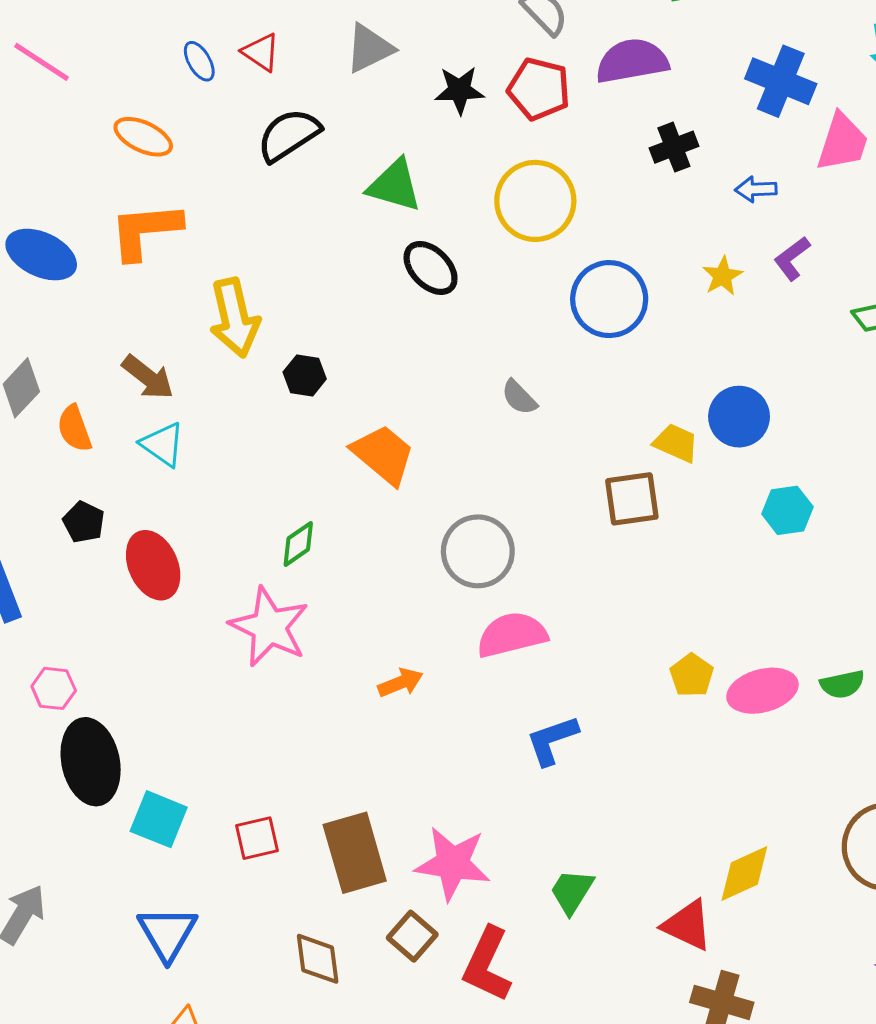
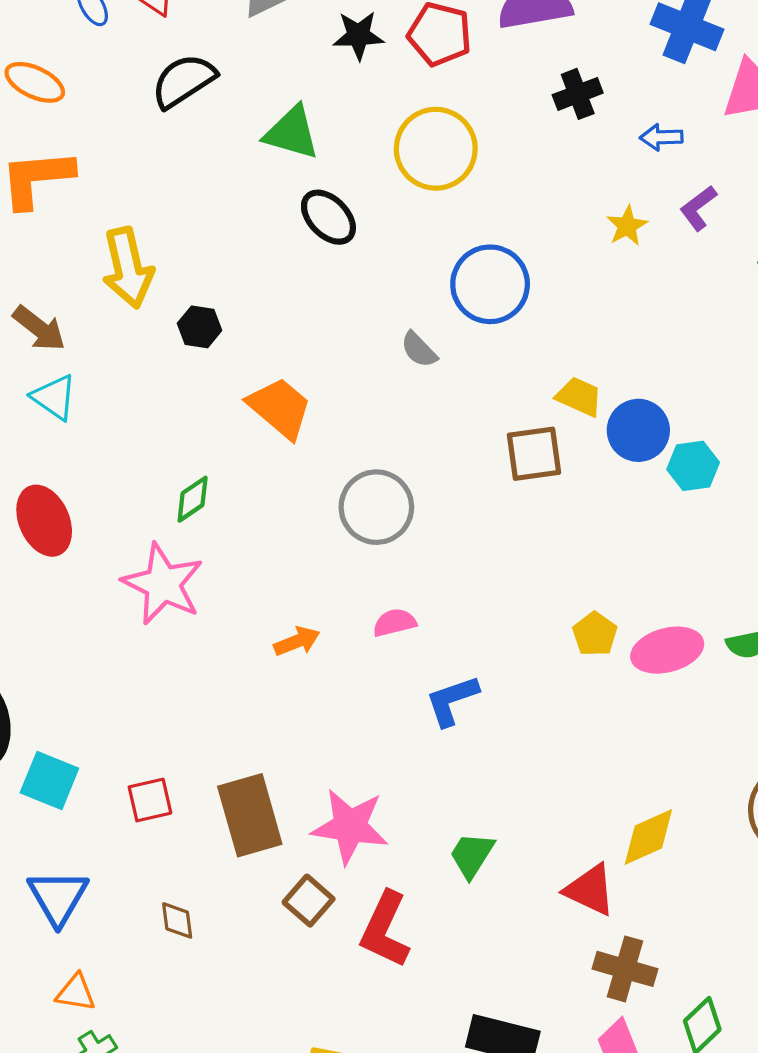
blue circle: (609, 299) -> (490, 284), moved
blue circle: (739, 417) -> (638, 430), moved
pink semicircle: (512, 635) -> (395, 623), moved, size x0.6
brown diamond: (318, 959) -> (177, 920), moved, size x0.7

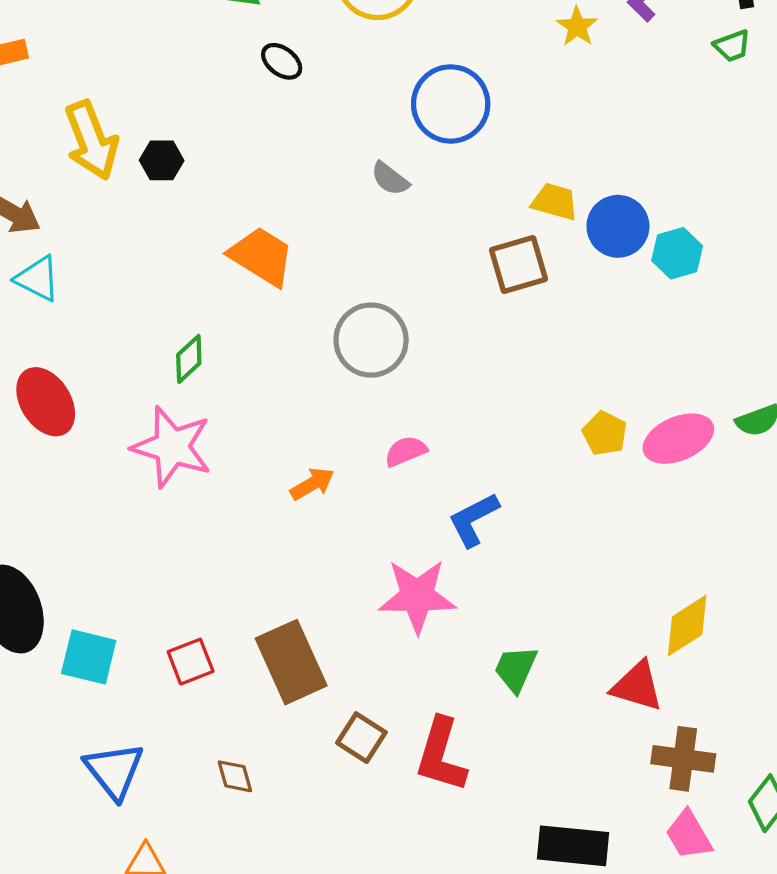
black ellipse: (328, 217) -> (282, 61), size x0.7
black hexagon: (200, 327) -> (162, 160), moved
pink star: (350, 826) -> (417, 596), moved

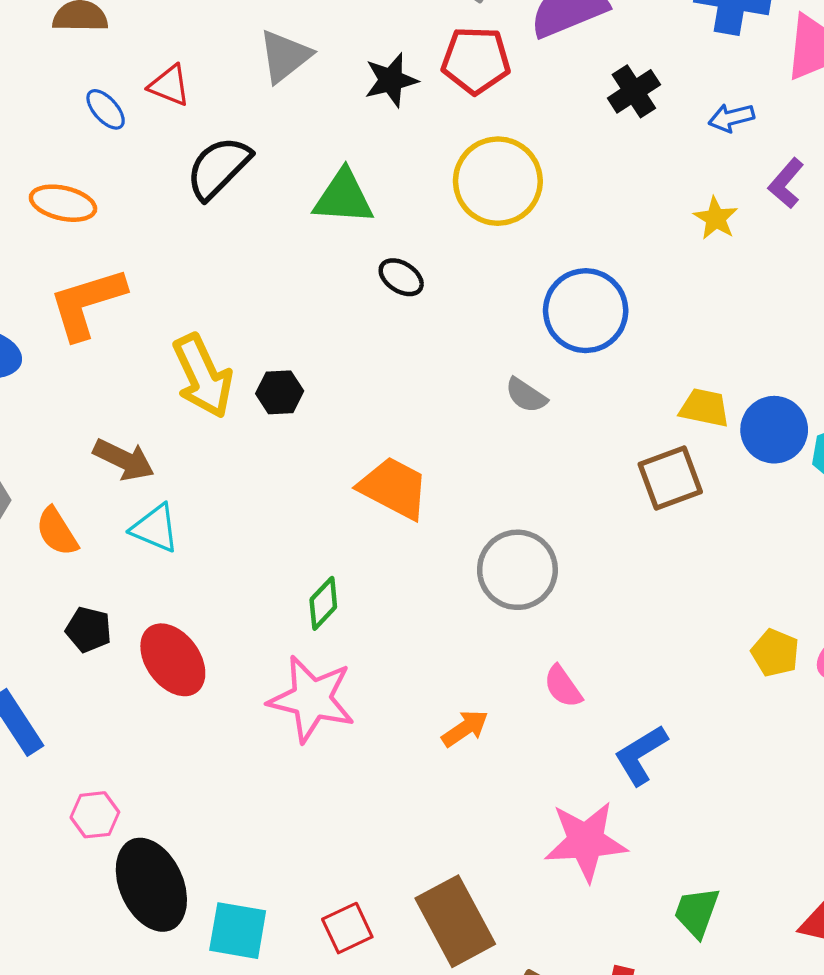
pink semicircle: (406, 451) -> (563, 687), turned -99

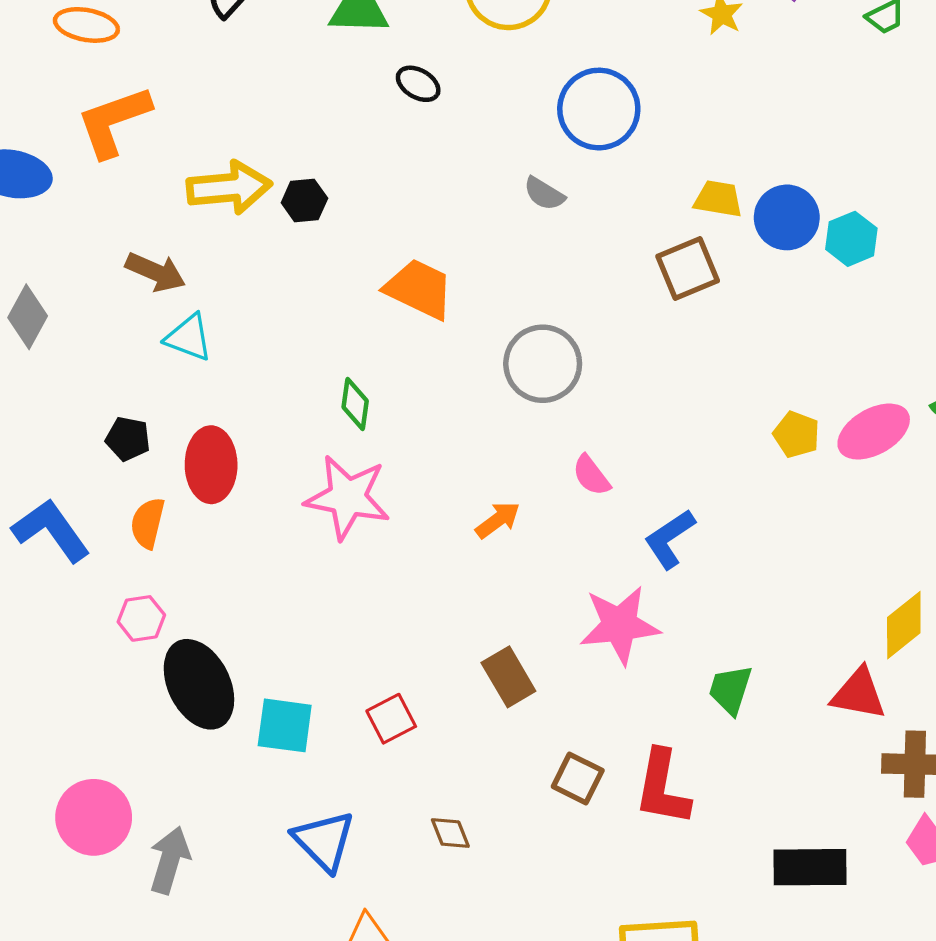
yellow arrow: (203, 376) -> (229, 188), turned -68
orange semicircle: (57, 532) -> (148, 523), moved, turned 48
green diamond: (323, 603) -> (355, 404), turned -33
red ellipse: (173, 660) -> (211, 465), turned 38
brown rectangle: (455, 921) -> (508, 677), moved, size x0.7

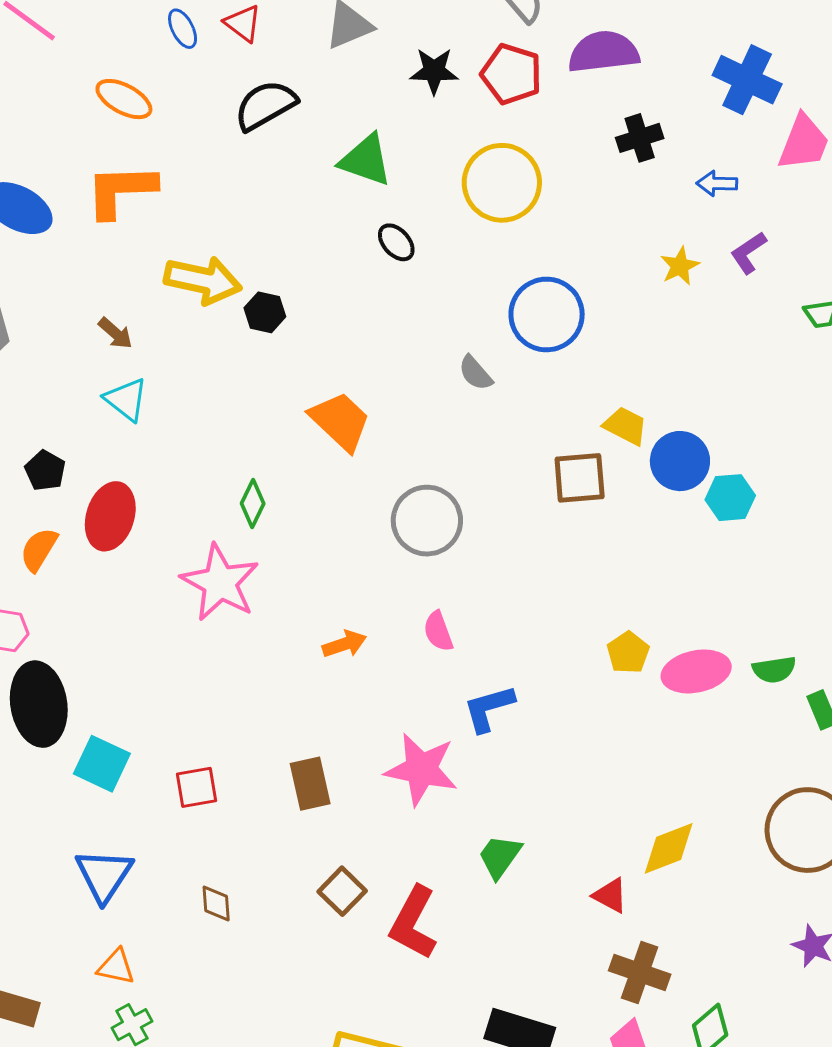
brown arrow: (156, 272) -> (115, 333), size x0.7
red triangle: (859, 694) -> (610, 896), size x0.7

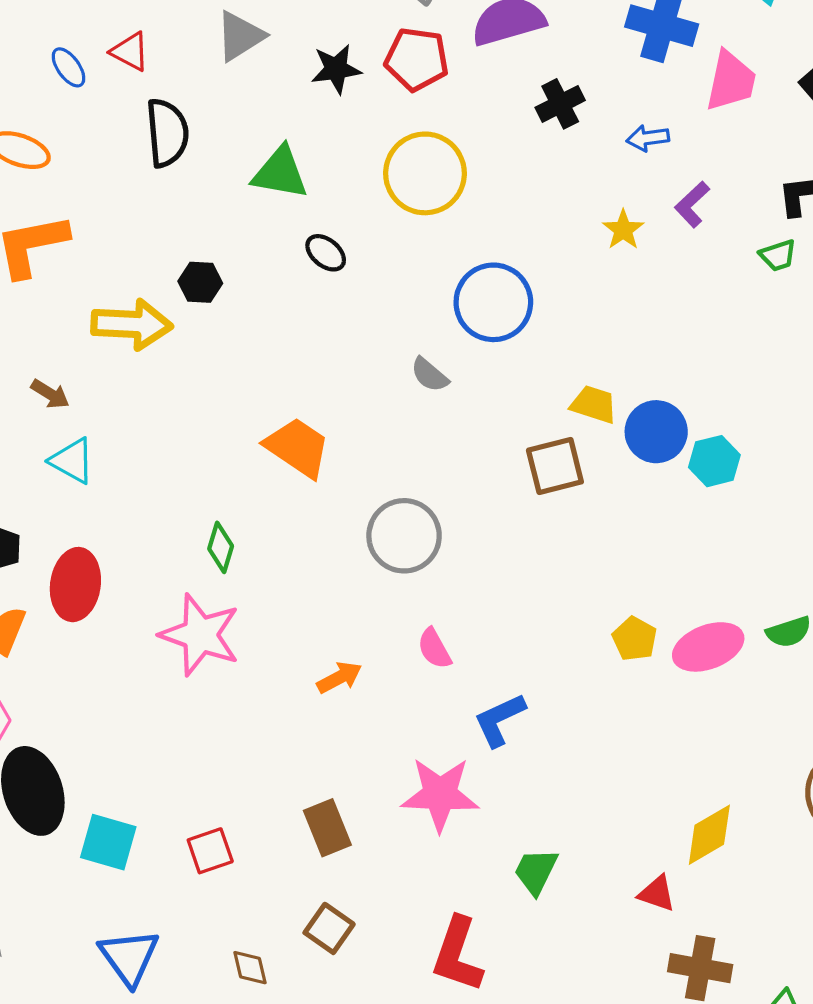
black semicircle: (265, 105) -> (167, 133), turned 124
black hexagon: (265, 312) -> (200, 282), moved
brown square: (342, 891) -> (329, 928), moved

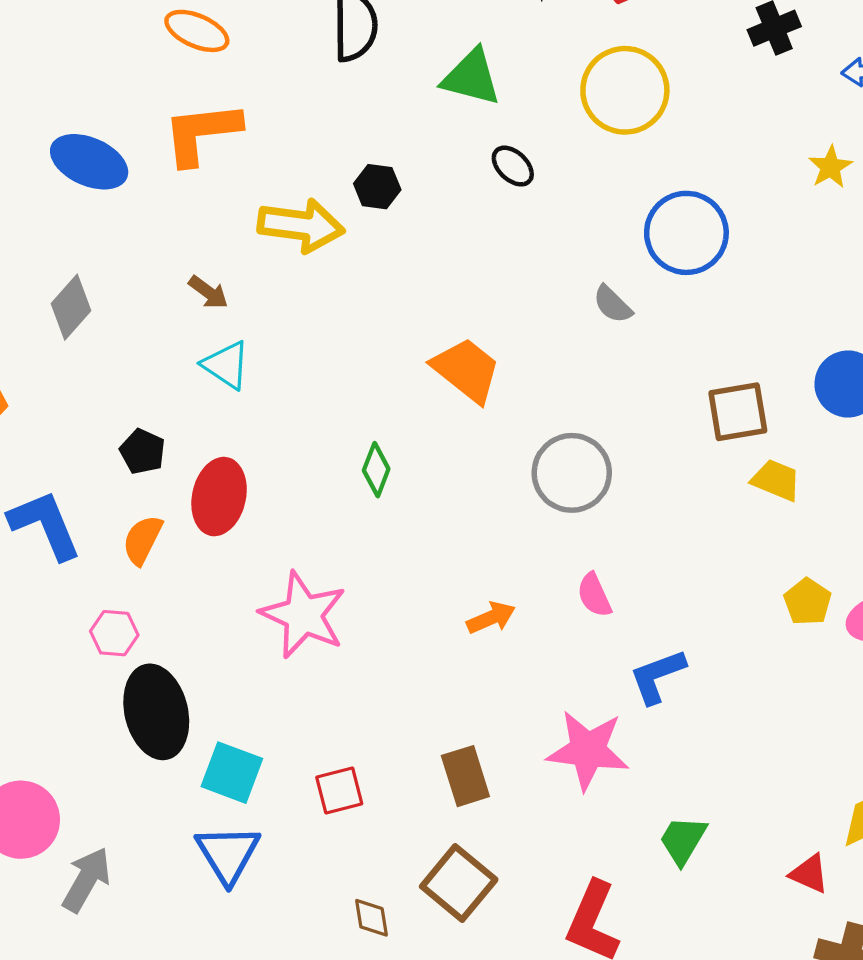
yellow trapezoid: (594, 404) -> (776, 480), moved
pink star: (200, 635) -> (303, 615), moved
brown square: (329, 928) -> (459, 883), size x1.4
blue triangle: (129, 957) -> (228, 854), moved

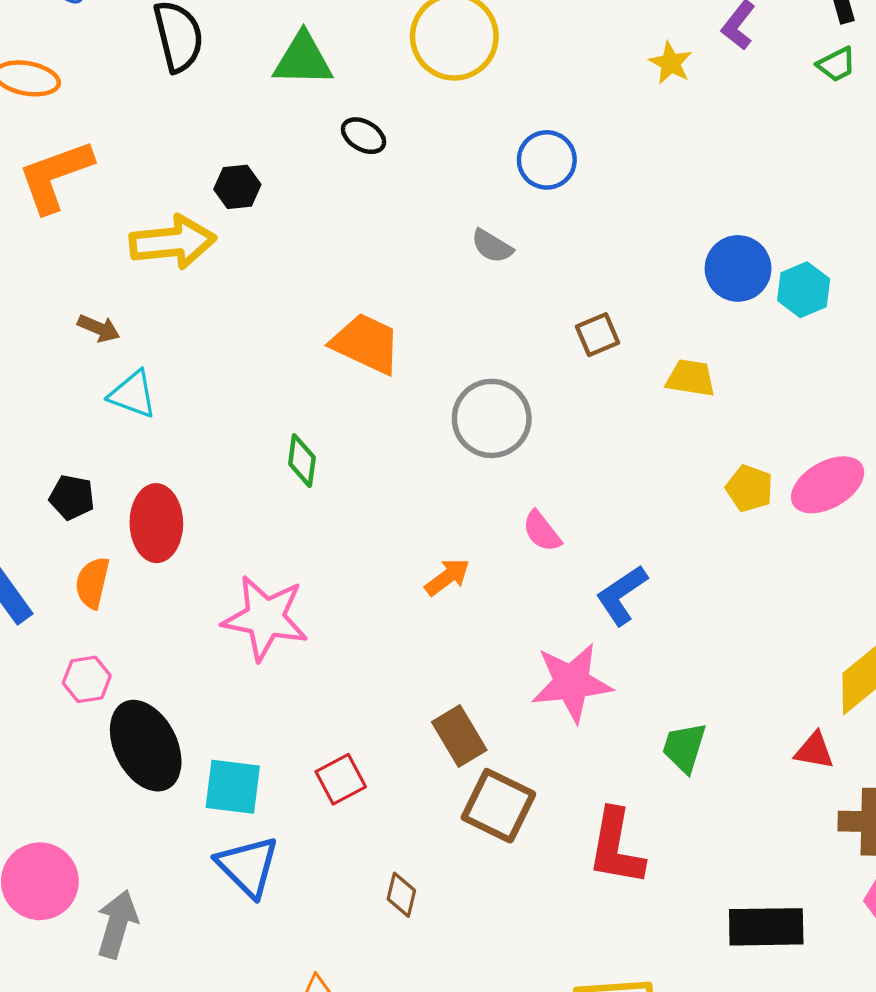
blue circle: (686, 233) -> (547, 160), size x0.7
brown square: (738, 412) -> (598, 335), moved, size x0.7
brown square: (459, 883) -> (498, 806), moved
brown diamond: (371, 918) -> (401, 895), turned 36

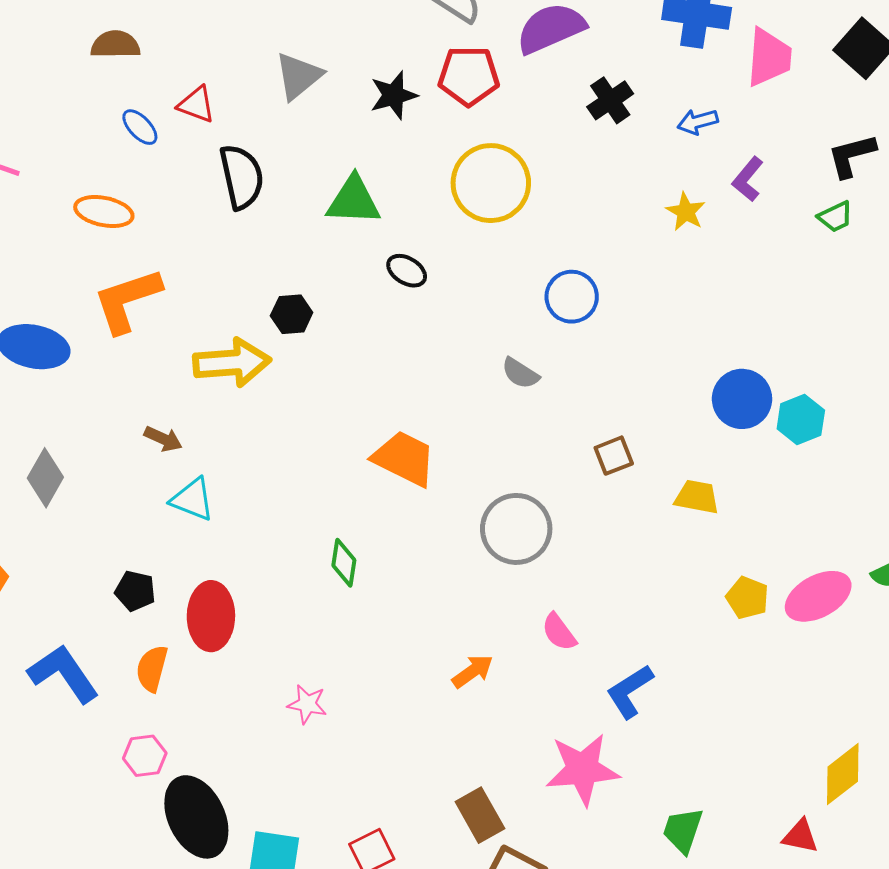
pink star: (265, 618) -> (307, 704), size x0.5

